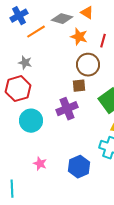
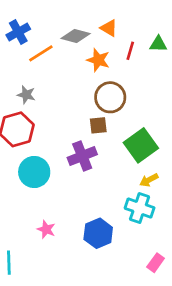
red line: (103, 41) -> (130, 51), moved

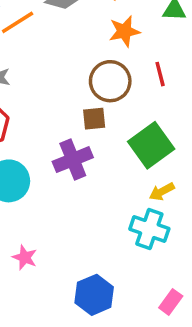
red line: (130, 51) -> (160, 74), moved, turned -30
orange star: (98, 60) -> (124, 31), moved, turned -30
blue hexagon: (98, 233) -> (94, 295), moved

